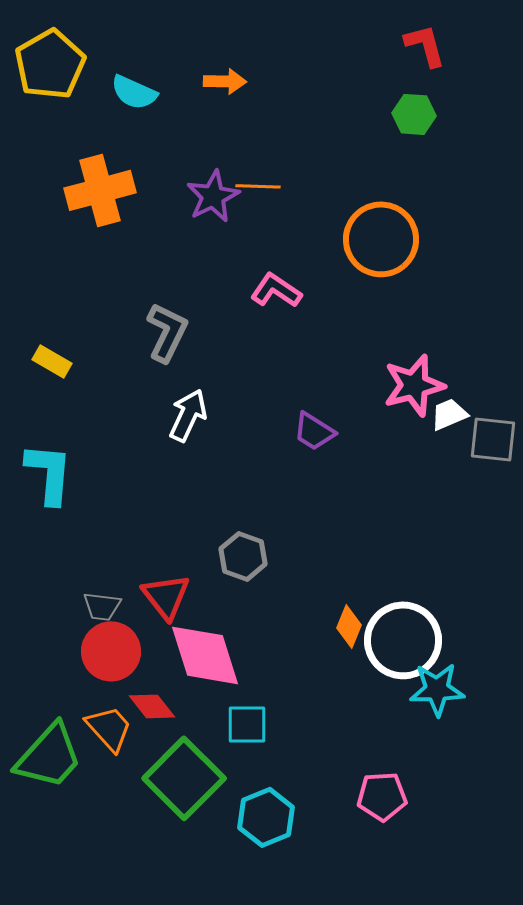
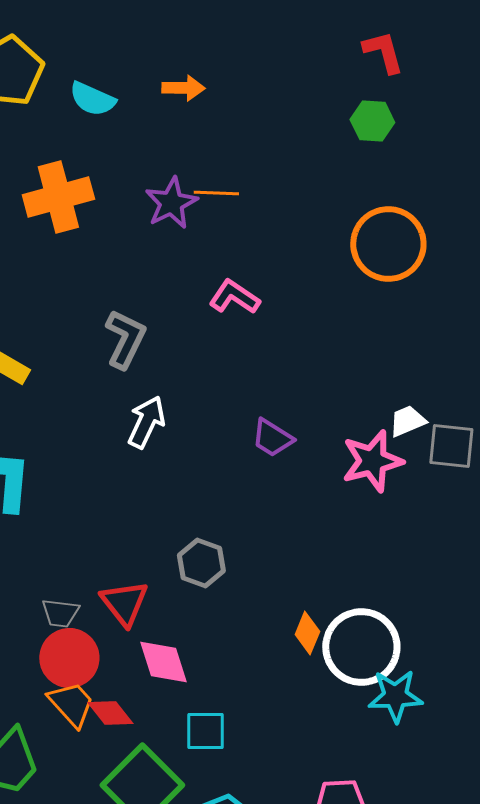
orange circle: (381, 239) -> (388, 244), moved
pink star: (414, 385) -> (372, 461), moved
pink diamond: (205, 655) -> (163, 662), size x0.7
orange trapezoid: (109, 728) -> (71, 704), moved

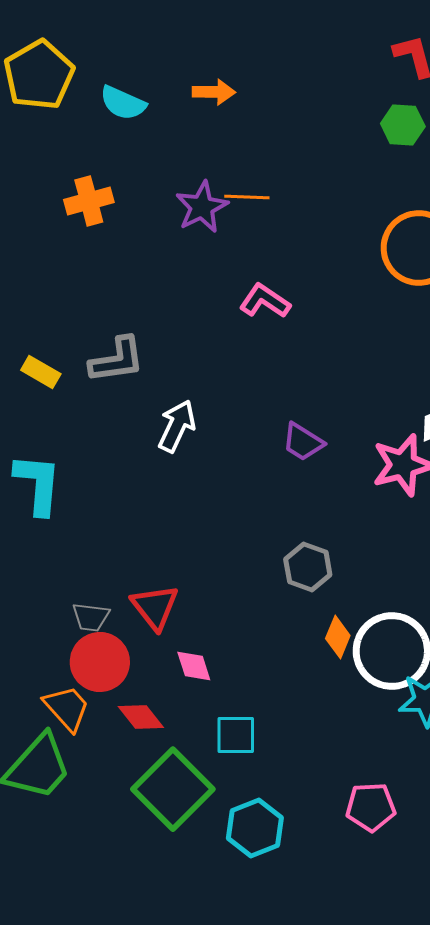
orange cross: (58, 197) -> (89, 201), size x0.7
gray L-shape: (125, 339) -> (117, 360), moved, turned 56
gray hexagon: (201, 563) -> (308, 567), moved
pink diamond: (163, 662) -> (194, 666), size x0.7
orange trapezoid: (71, 704) -> (67, 708), moved

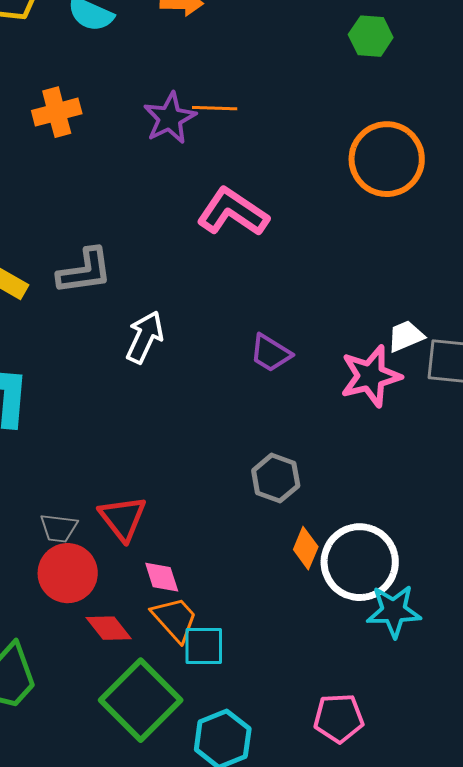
pink L-shape: (265, 301) -> (233, 212), size x1.4
orange trapezoid: (67, 708) -> (175, 619), moved

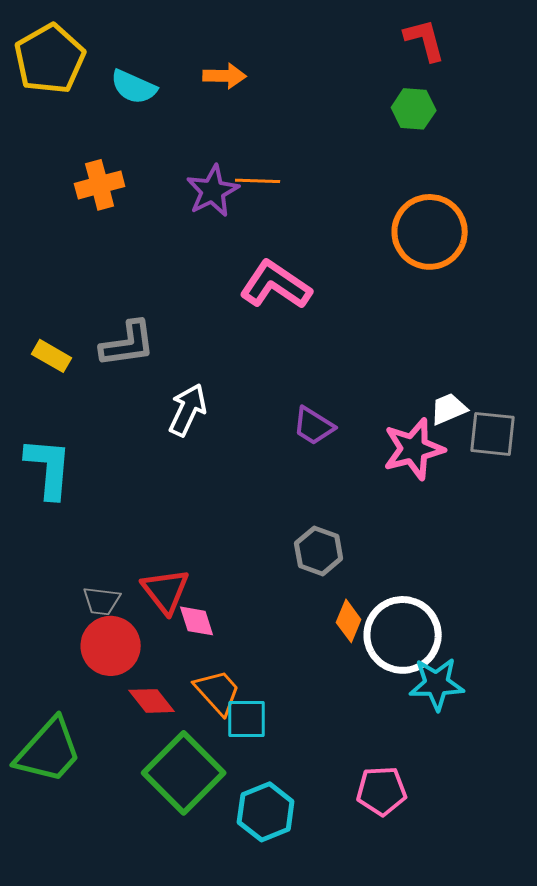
pink diamond: (162, 577) -> (197, 621), moved

